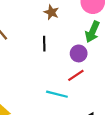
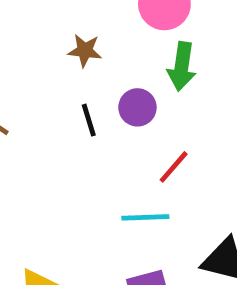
purple circle: (79, 53) -> (137, 107), moved

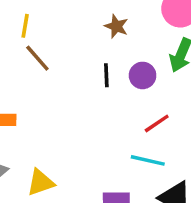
cyan line: (145, 217) -> (148, 160), moved

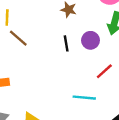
cyan line: (148, 160) -> (84, 98), moved

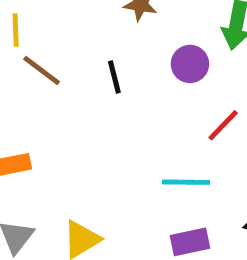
black line: (66, 43) -> (114, 77), moved

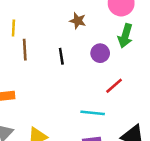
brown line: (42, 70) -> (25, 50), turned 45

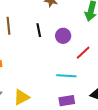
purple circle: (100, 53) -> (63, 36), moved

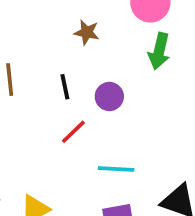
red line: (83, 53) -> (73, 132), moved

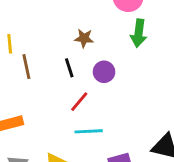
brown star: (87, 32) -> (84, 38), moved
cyan line: (116, 169) -> (89, 131), moved

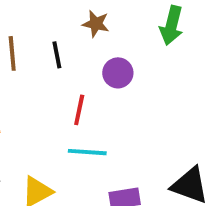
black line: (69, 68) -> (57, 55), moved
red line: (79, 102) -> (79, 110), turned -35

